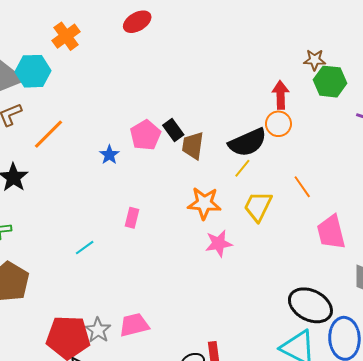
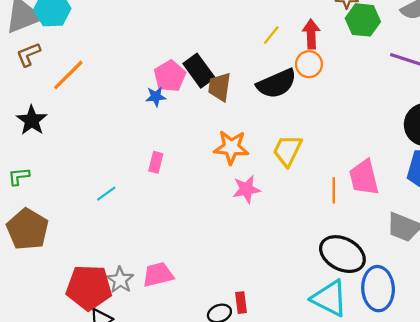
black rectangle: (173, 130) -> (199, 71), size x1.4
blue star: (109, 155) -> (156, 97), moved, turned 30
yellow line: (242, 168) -> (271, 35), moved
orange line: (302, 187) -> (334, 190), moved, turned 35

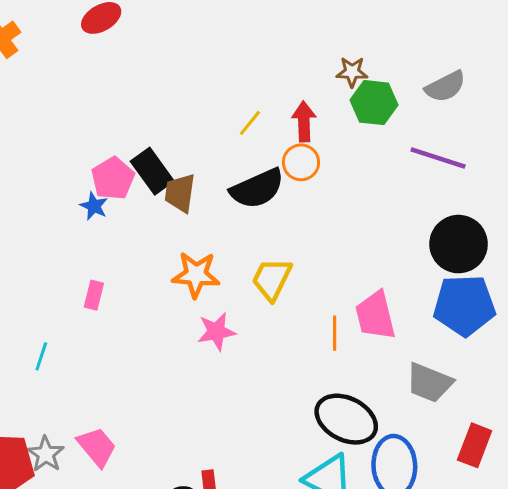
blue star: (156, 97) -> (94, 206), turned 30
cyan line: (106, 194) -> (41, 356), moved, turned -36
pink trapezoid: (158, 275) -> (97, 447), turned 64

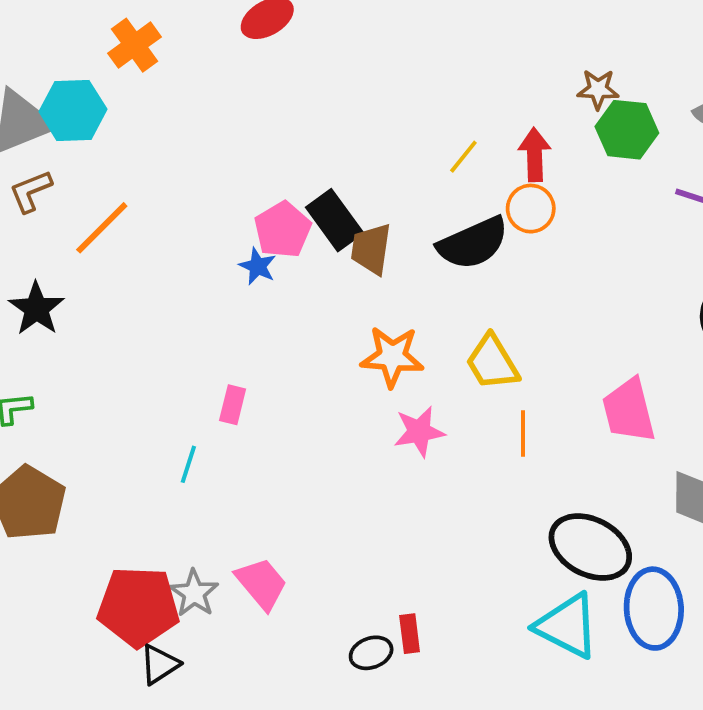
yellow trapezoid: (272, 279) -> (492, 362), turned -57
pink rectangle: (94, 295) -> (233, 405), moved
orange line: (335, 333) -> (523, 434), moved

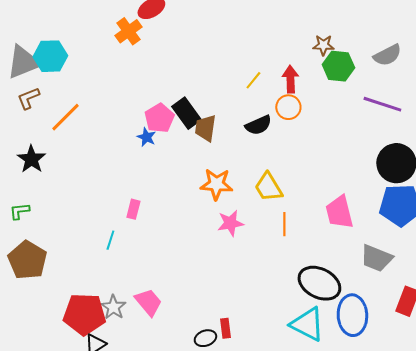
orange cross: (135, 45) -> (128, 31), moved
black semicircle: (473, 243) -> (258, 125), size x0.7

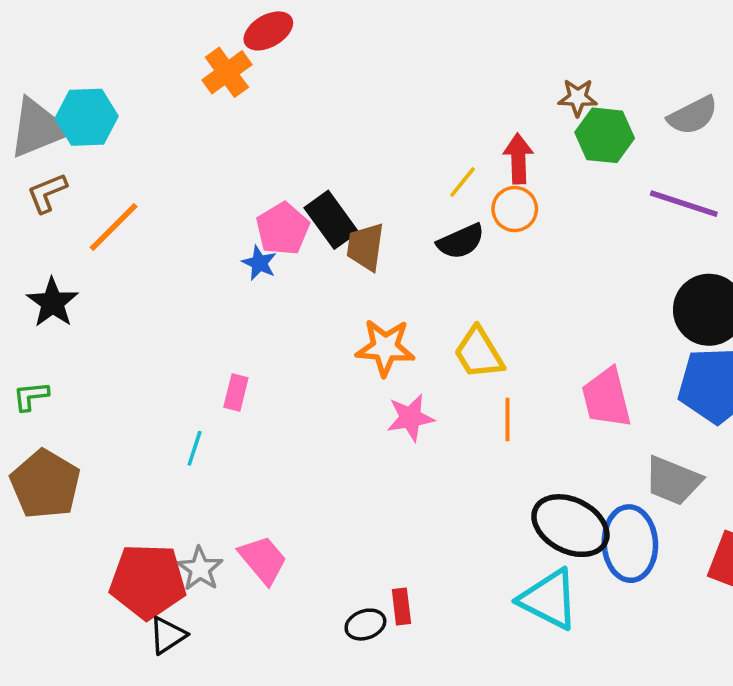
yellow line: (253, 80) -> (463, 182), moved
blue ellipse: (352, 315) -> (630, 544), moved

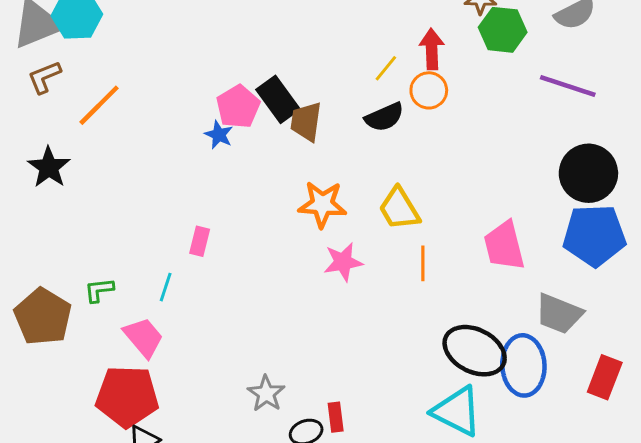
green L-shape: (31, 396) -> (99, 290), moved
pink trapezoid: (263, 560) -> (143, 337), moved
gray star: (200, 569) -> (266, 394), moved

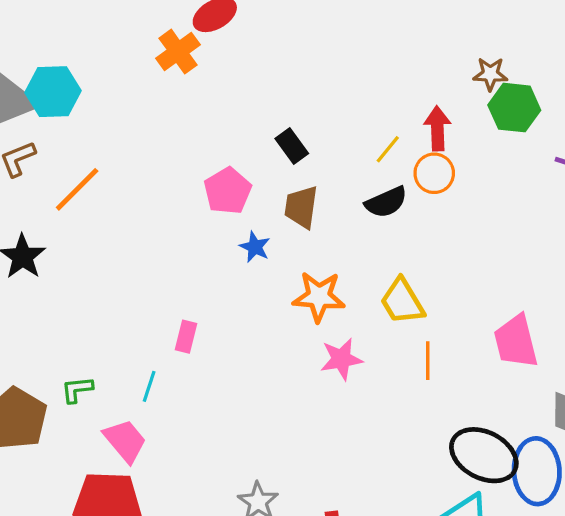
black rectangle: (278, 99) -> (292, 146), moved, size x0.7
blue star: (219, 135) -> (255, 247), moved

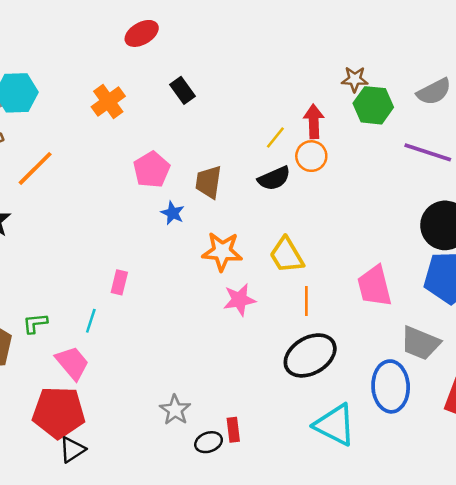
orange cross: (178, 52) -> (108, 102), moved
black rectangle: (292, 146) -> (183, 90), moved
black ellipse: (484, 455) -> (310, 355), moved, turned -57

